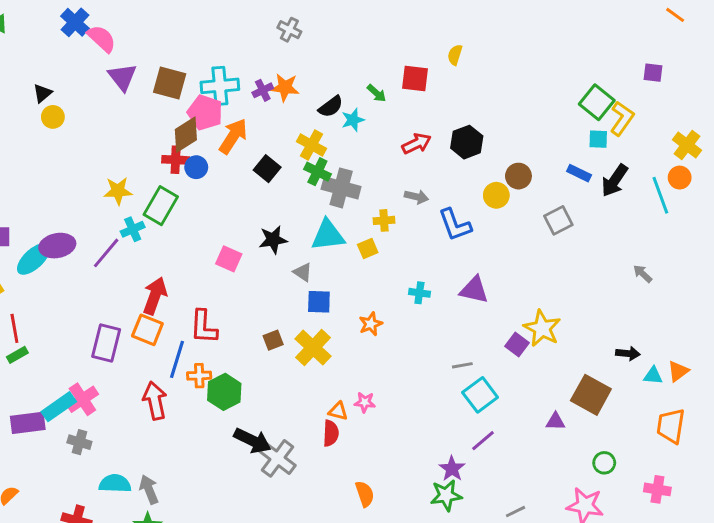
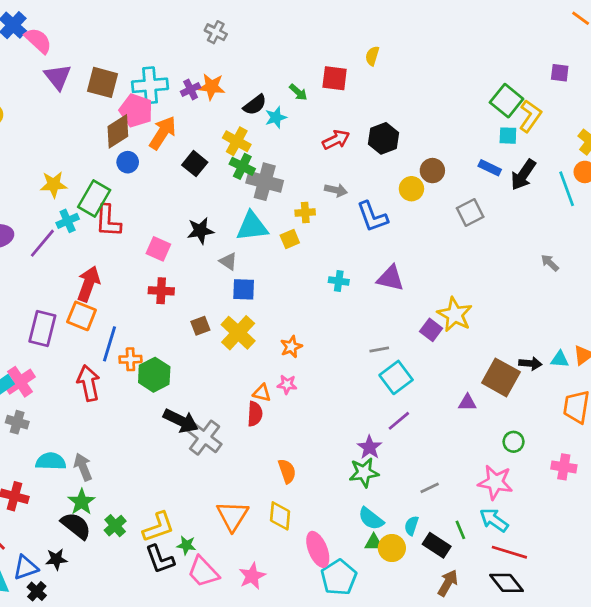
red cross: (176, 160) -> (161, 291), moved
orange star: (371, 324) -> (291, 347), moved
red L-shape: (204, 327) -> (108, 221), moved
black arrow: (628, 353) -> (530, 363), moved

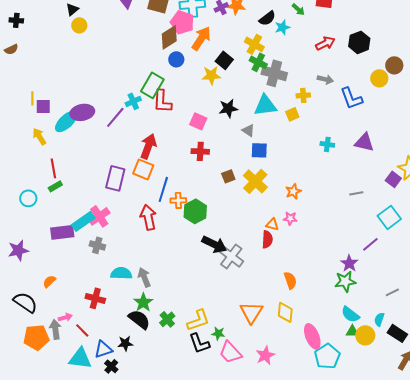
yellow star: (54, 185) -> (211, 75), moved
cyan square: (396, 377) -> (389, 217), moved

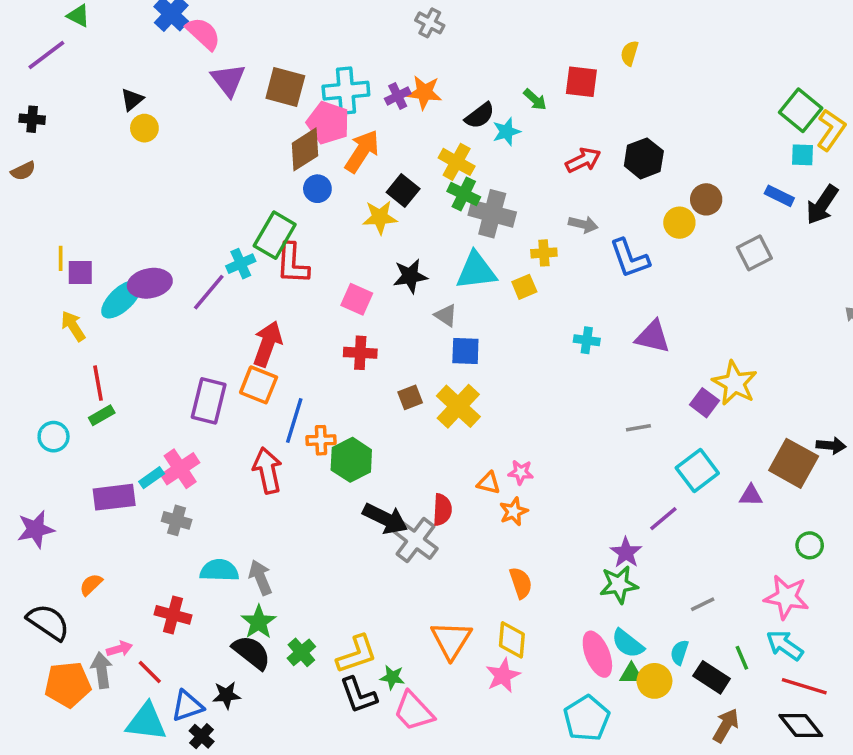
orange star: (293, 191) -> (514, 511), moved
cyan rectangle: (83, 221) -> (152, 478), size x0.6
red semicircle: (267, 239) -> (442, 510), moved
pink ellipse: (312, 336) -> (597, 654), moved
pink star: (265, 355) -> (503, 676), moved

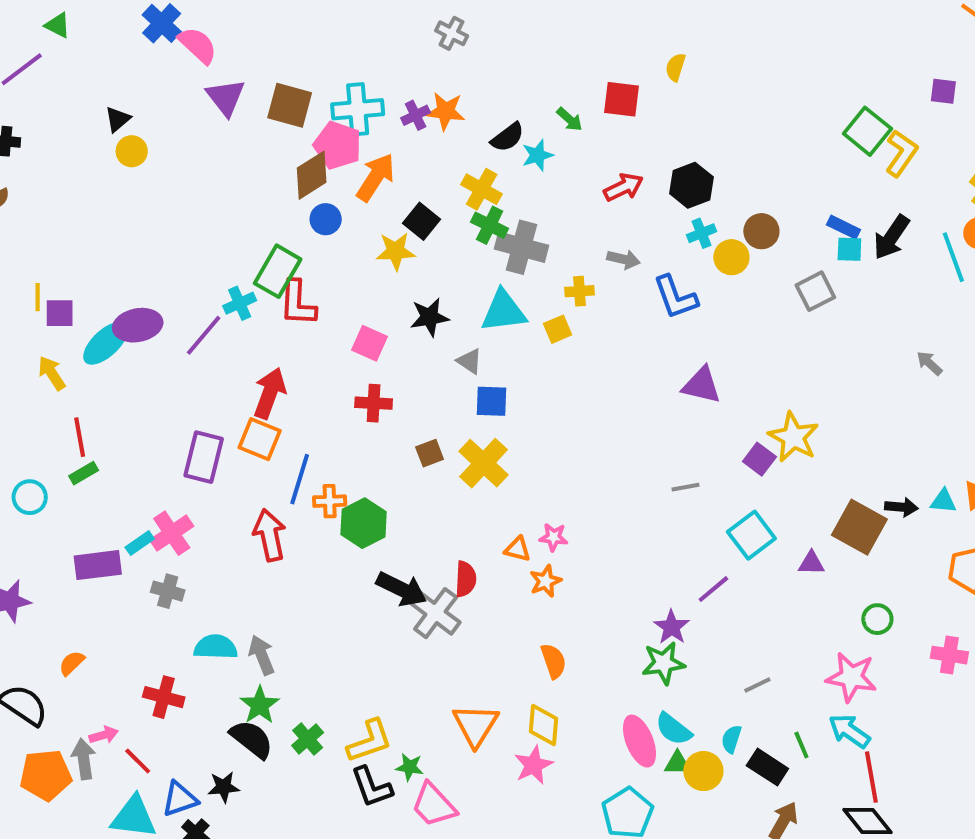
cyan square: (802, 155) -> (849, 249), moved
cyan cross: (587, 340) -> (701, 233), moved, turned -30
red line: (804, 686) -> (871, 777), turned 63

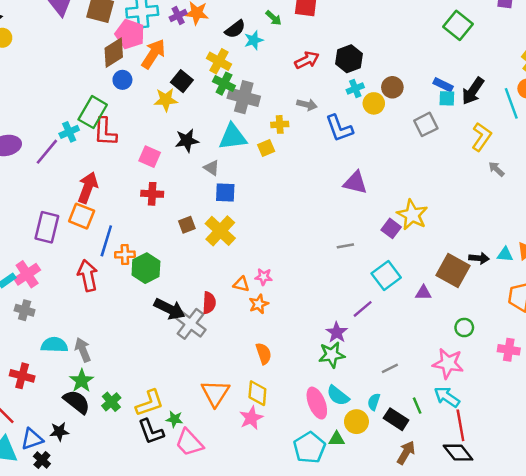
yellow L-shape: (901, 153) -> (482, 137), moved
green triangle: (677, 763) -> (337, 439), moved

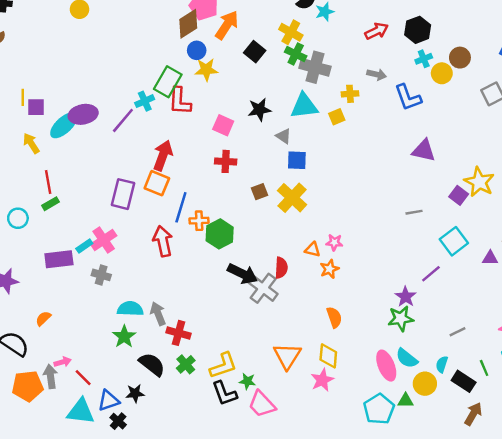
yellow star: (166, 100) -> (206, 70), moved
red cross: (22, 376) -> (179, 333), moved
green star: (82, 381) -> (124, 337), moved

